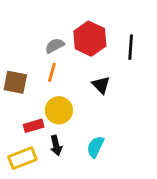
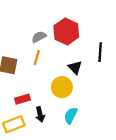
black line: (131, 47) -> (100, 52), moved
yellow circle: (59, 110) -> (62, 87), moved

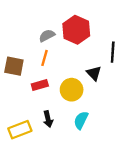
black triangle: (75, 67) -> (94, 73), moved
red rectangle: (23, 99) -> (40, 85), moved

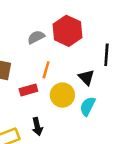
orange line: (45, 58) -> (46, 70), moved
cyan semicircle: (81, 120) -> (88, 106), moved

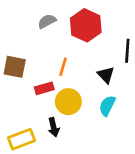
gray semicircle: (36, 37) -> (47, 21), moved
yellow circle: (62, 95) -> (68, 102), moved

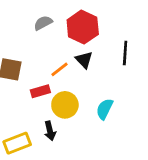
orange line: (63, 67) -> (59, 69), turned 36
black triangle: (106, 75) -> (84, 60), moved

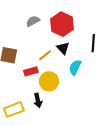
cyan semicircle: (105, 109) -> (75, 67), moved

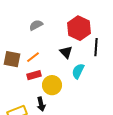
red hexagon: (62, 24) -> (79, 28), moved
orange line: (45, 55) -> (33, 57), moved

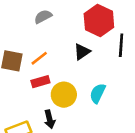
black triangle: (66, 52) -> (82, 52), turned 40
cyan semicircle: (78, 71) -> (98, 93), moved

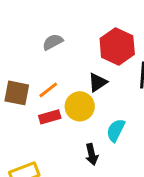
yellow circle: (64, 95) -> (80, 106), moved
black arrow: (50, 119) -> (92, 154), moved

